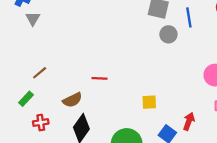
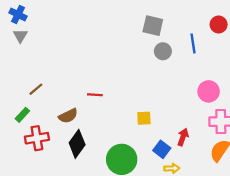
blue line: (189, 17) -> (193, 43), moved
gray triangle: (33, 19) -> (20, 36), moved
red cross: (41, 123) -> (37, 138), size x1.5

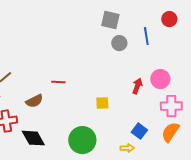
red arrow: (183, 137) -> (137, 86), moved
black diamond: (77, 144) -> (33, 138), moved, turned -65
blue square: (162, 149) -> (139, 131), moved

